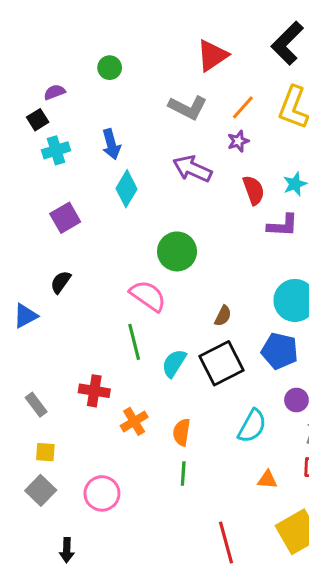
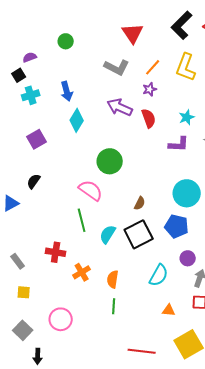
red triangle: (212, 55) -> (133, 33), turned -30
red semicircle: (254, 190) -> (149, 118), moved
gray square: (41, 490) -> (23, 330), moved
red line: (226, 542) -> (142, 351), turned -68

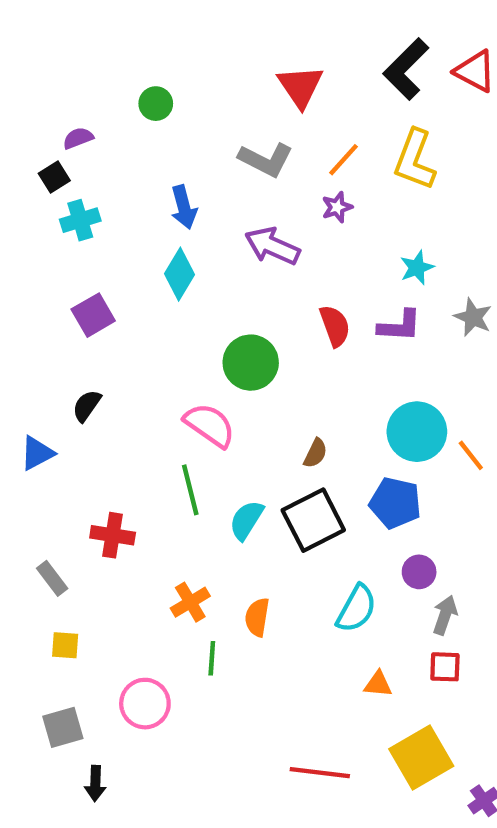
blue arrow: (67, 91) -> (184, 207), moved
red semicircle: (149, 118) -> (335, 326), moved
red cross: (56, 252) -> (113, 535), moved
green line: (114, 306) -> (212, 658), moved
gray square: (23, 330) -> (63, 727), turned 30

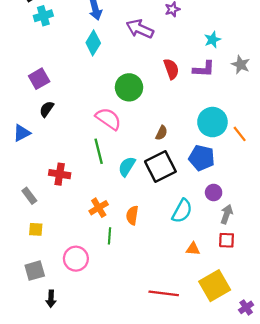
purple square: (93, 315) -> (39, 79), moved

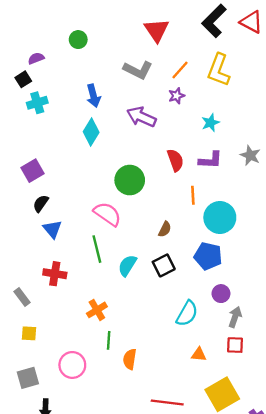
cyan star: (212, 40) -> (210, 123), moved
blue triangle: (22, 133) -> (52, 229), moved, turned -42
orange line: (240, 134) -> (193, 195), moved, turned 35
black square: (160, 166) -> (164, 265), size x0.7
orange semicircle: (132, 215) -> (130, 359), moved

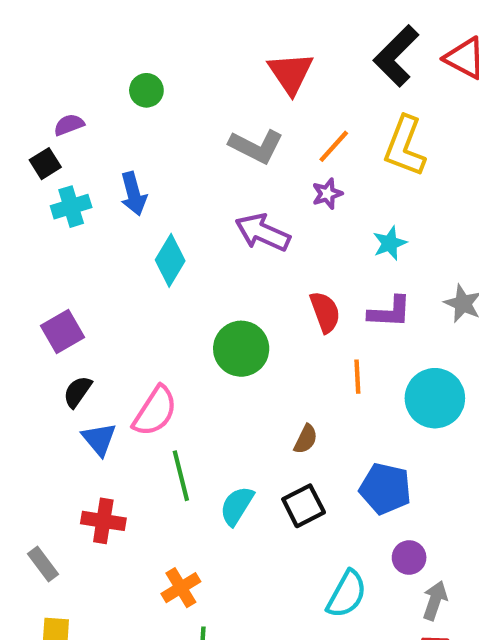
blue arrow: (93, 96) -> (133, 194), moved
pink semicircle: (107, 214) -> (155, 411), moved, turned 88
cyan circle: (220, 217) -> (435, 398), moved

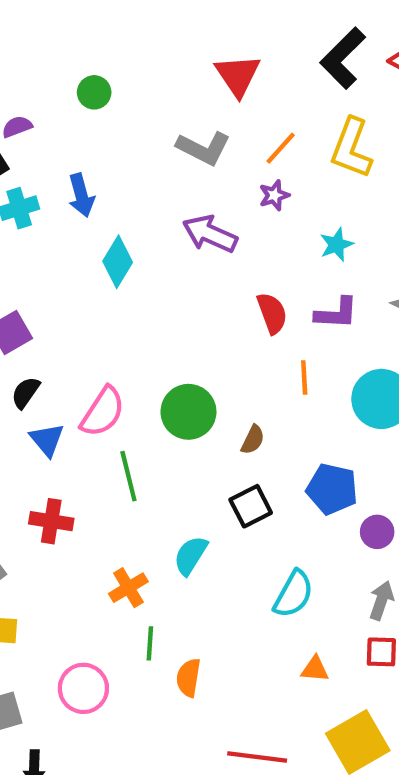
green circle: (241, 349) -> (188, 412), moved
cyan semicircle: (237, 506) -> (191, 555), moved
purple circle: (409, 557) -> (377, 532), moved

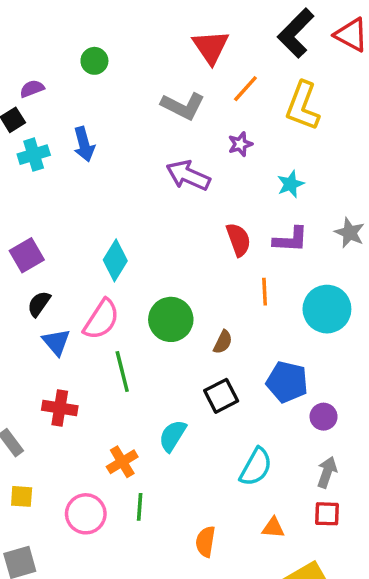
orange line: (281, 148) -> (245, 89), moved
cyan diamond: (118, 262) -> (115, 260), moved
orange semicircle: (188, 678) -> (205, 542), moved
pink circle: (83, 688) -> (86, 514), moved

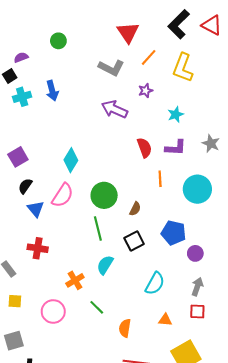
green line: (122, 372) -> (98, 229), moved
green line: (140, 507) -> (97, 307), moved, turned -49

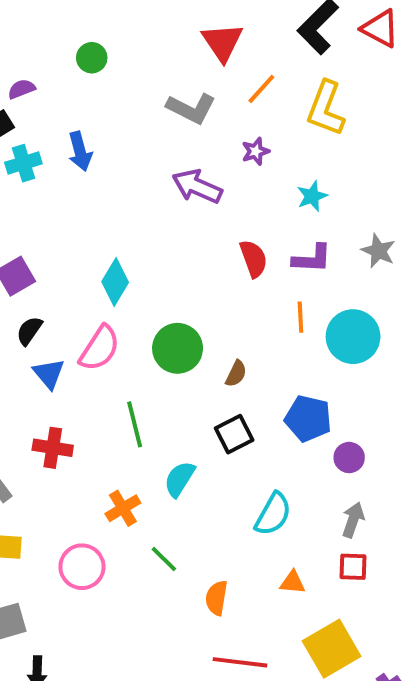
orange line: (160, 179) -> (300, 317), moved
green line: (98, 229) -> (135, 424), moved

